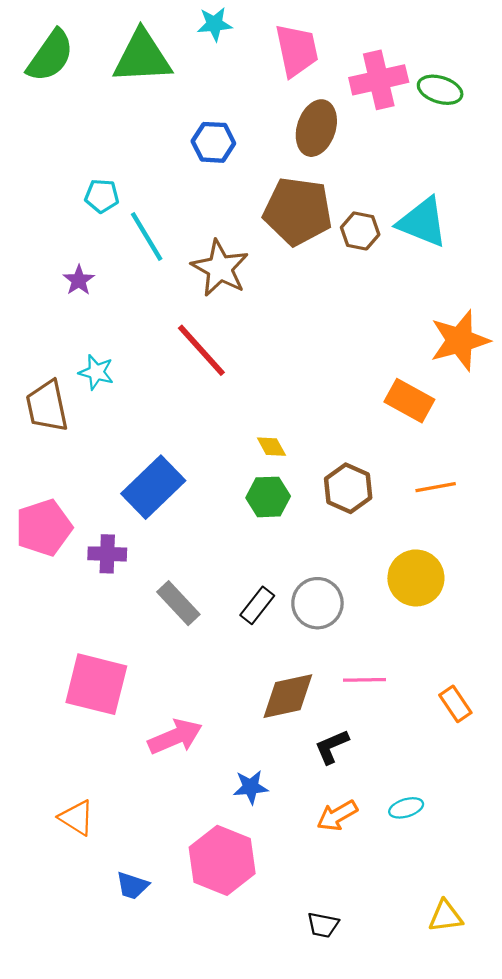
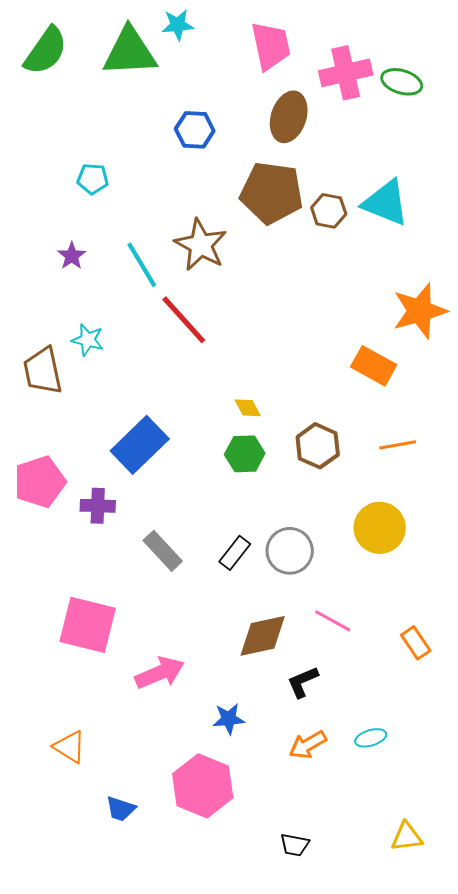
cyan star: (215, 24) -> (178, 25), moved
cyan line: (147, 236) -> (142, 265), moved
pink line: (364, 680) -> (333, 621), turned 30

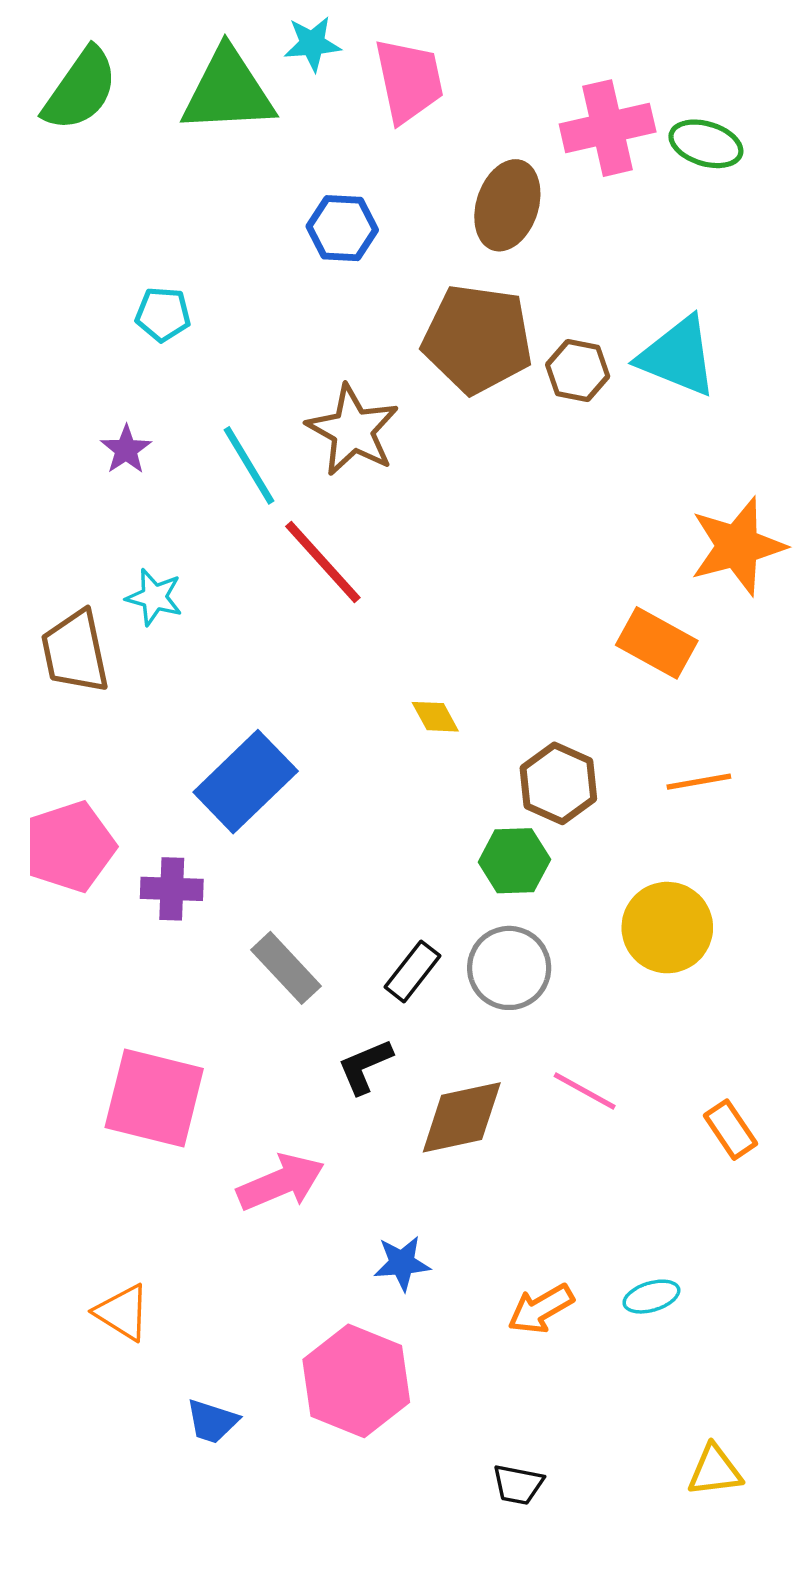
pink trapezoid: (271, 46) -> (409, 81), moved
green hexagon: (245, 454) -> (514, 861), moved
black L-shape: (303, 682) -> (365, 1066), moved

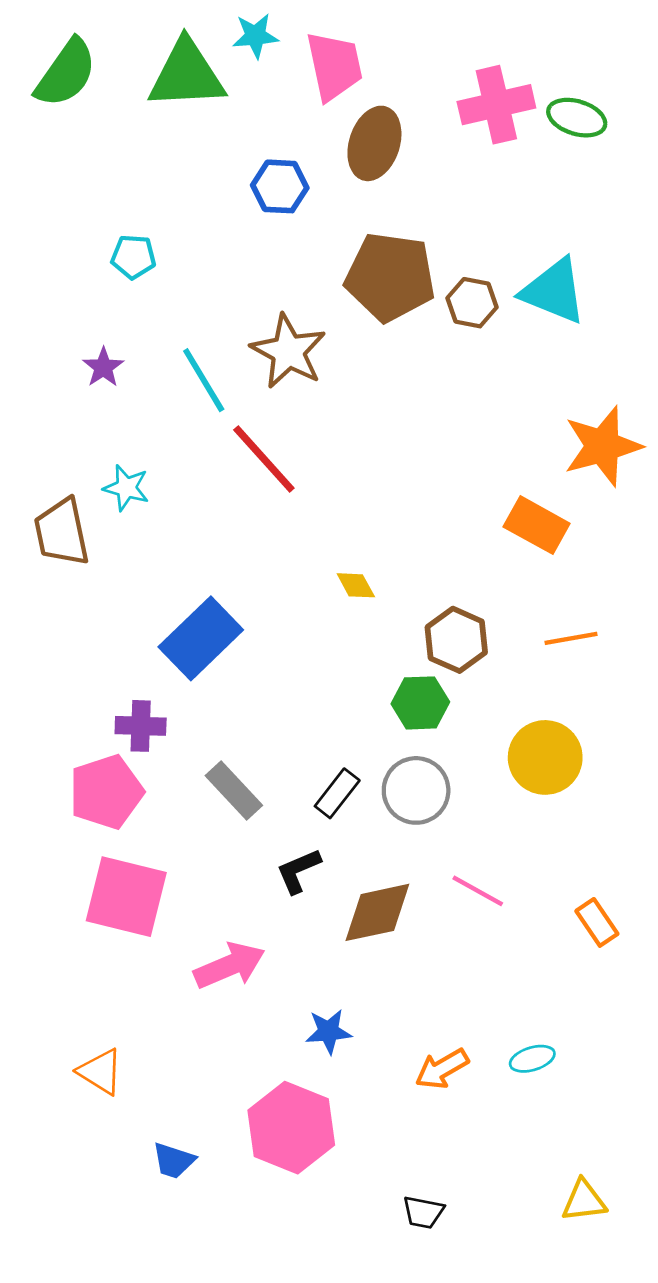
brown ellipse: (507, 205) -> (374, 143), moved
pink pentagon: (70, 847) -> (106, 792), moved

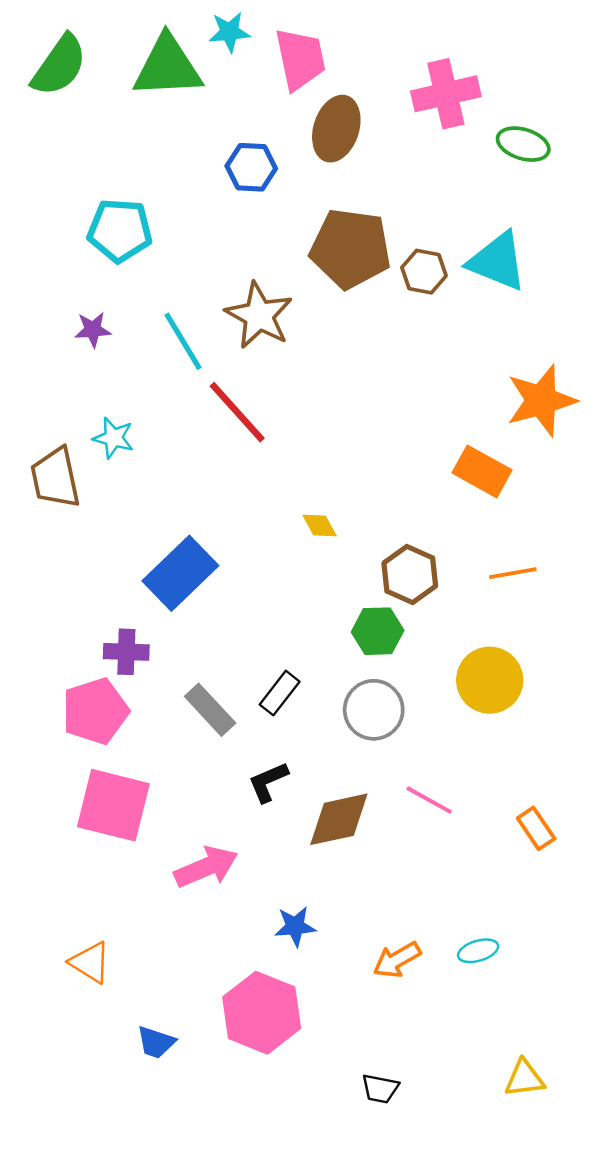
green ellipse: (577, 118) -> (523, 144), moved
cyan pentagon: (133, 257) -> (120, 230), size x1.6
purple star: (103, 367) -> (93, 330), turned 30
black rectangle: (337, 793) -> (280, 693), moved

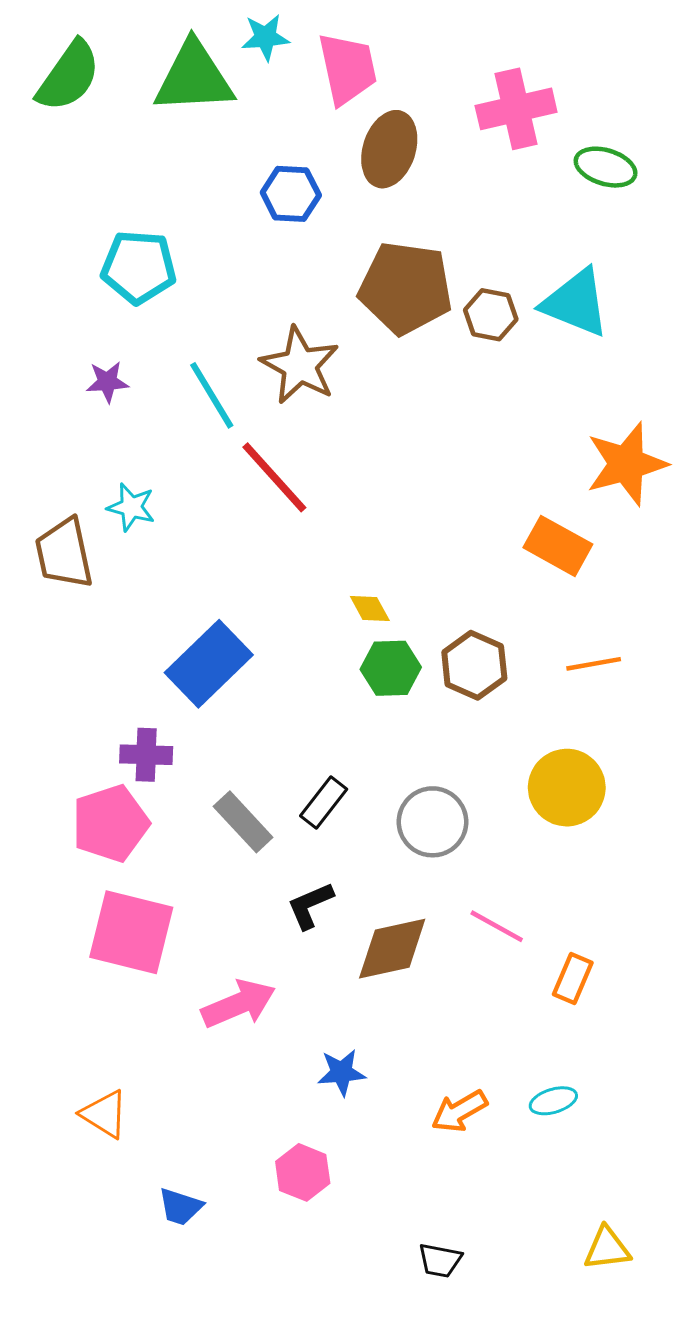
green hexagon: (378, 631) -> (391, 668), moved
orange rectangle: (536, 828) -> (573, 978), moved, turned 57
pink hexagon: (262, 1013) -> (303, 1172), size x0.6

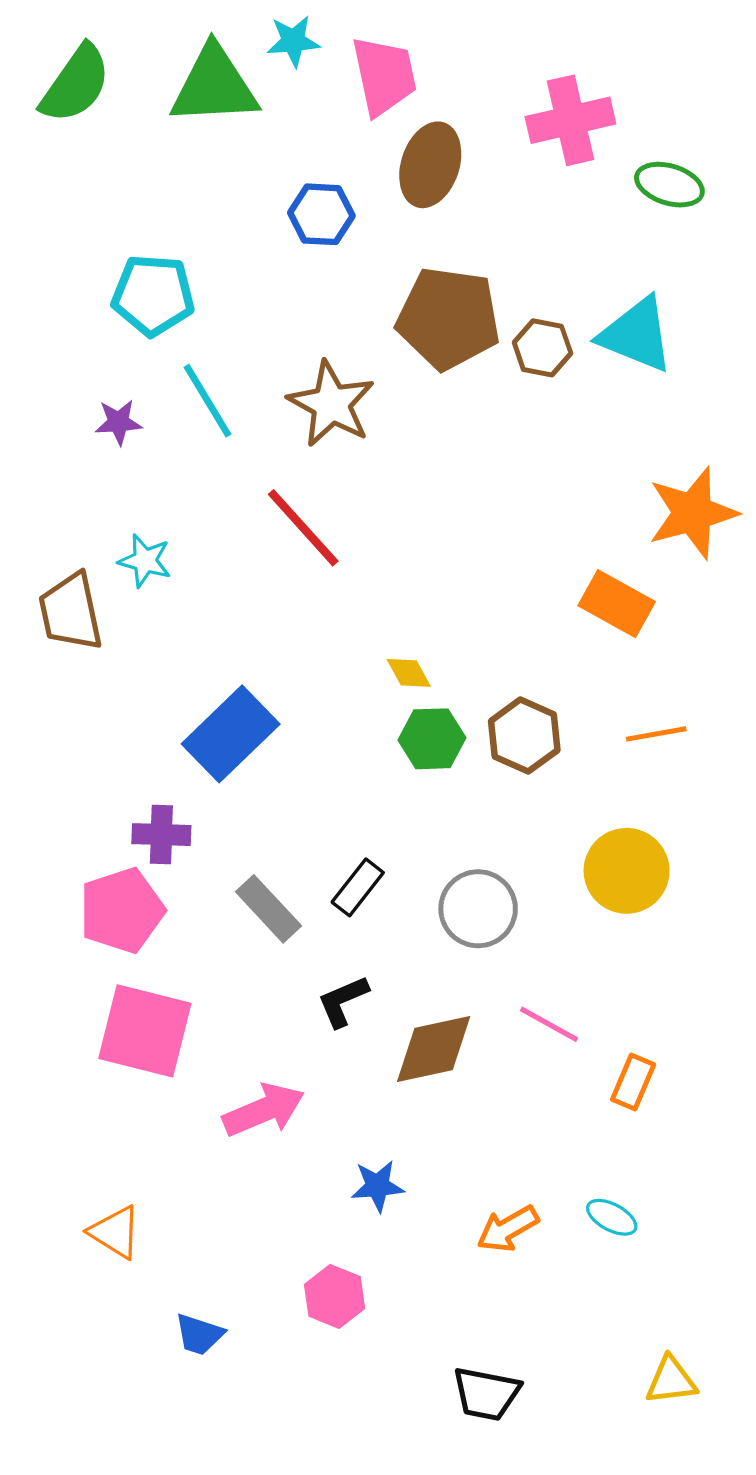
cyan line: (212, 395) -> (208, 401), moved
cyan ellipse: (553, 1101) -> (612, 1217), turned 45
black trapezoid: (440, 1260) -> (486, 1394), size x1.4

